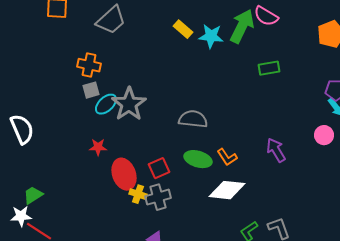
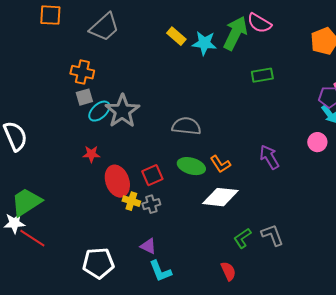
green trapezoid: (33, 195) -> (26, 202), size x1.6
gray cross: (158, 197) -> (151, 204), size x0.7

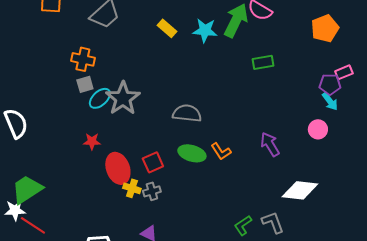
yellow rectangle: (176, 36) -> (167, 28), moved
white diamond: (220, 197) -> (300, 190), moved

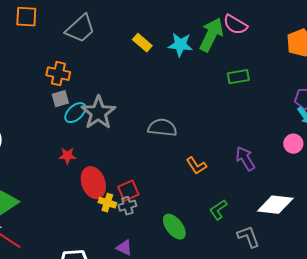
green ellipse: (192, 153) -> (174, 227), moved, turned 36
red square: (153, 162) -> (128, 191), moved
green L-shape: (243, 225) -> (218, 210), moved

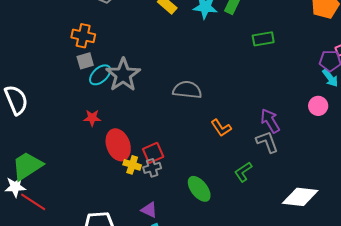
white diamond: (275, 205) -> (300, 197), moved
gray L-shape: (248, 237) -> (267, 142), moved

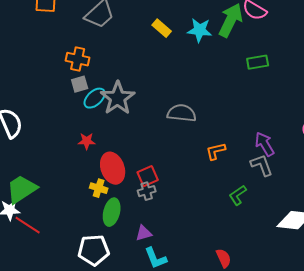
orange L-shape: (221, 128) -> (216, 151), turned 110
yellow cross: (132, 165) -> (99, 188), moved
green ellipse: (199, 189) -> (112, 212), moved, turned 52
purple triangle: (149, 210) -> (144, 233), turned -42

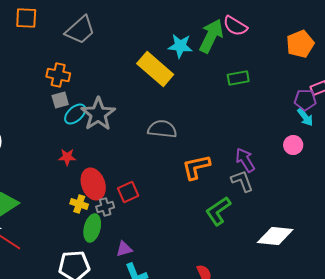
yellow rectangle: (162, 28) -> (155, 69), moved, size x1.8
orange L-shape: (216, 151) -> (196, 167), size x1.4
gray cross: (147, 191) -> (105, 207), moved
green L-shape: (238, 195) -> (218, 211), size x1.4

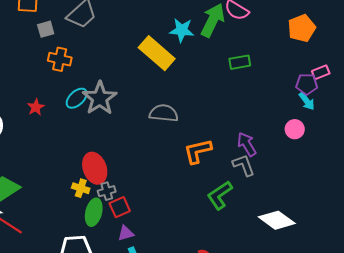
gray square: (60, 100) -> (46, 29), moved
red star: (67, 157) -> (36, 107), moved, turned -30
red square: (128, 192) -> (120, 207), moved
white diamond: (275, 236) -> (277, 220), turned 30

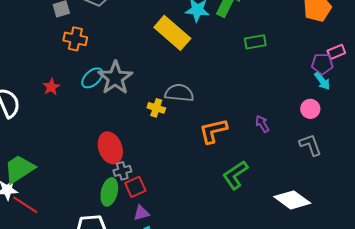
purple arrow: (247, 144) -> (262, 124), size x0.7
gray L-shape: (244, 165) -> (310, 145), moved
yellow cross: (81, 188) -> (156, 108), moved

